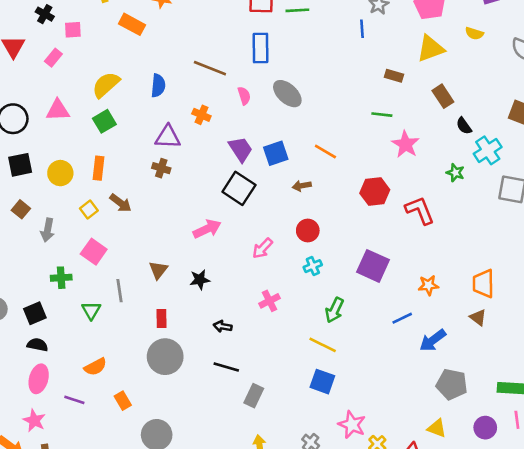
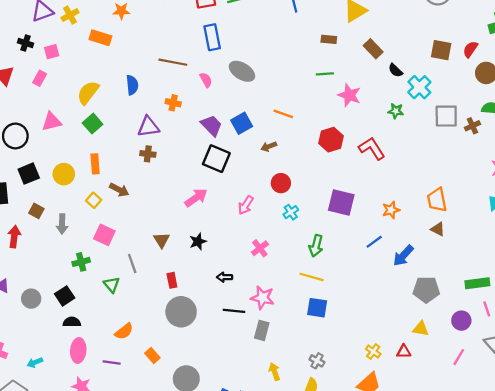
pink star: (352, 425) -> (263, 298), moved

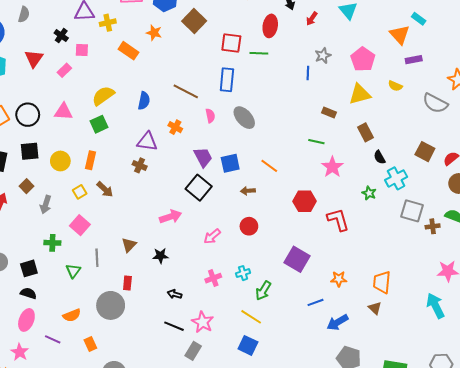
cyan cross: (291, 212) -> (243, 273), moved
gray circle: (181, 312) -> (111, 305), moved

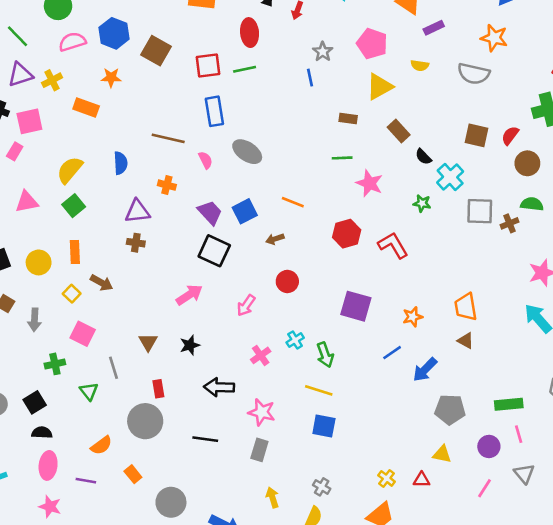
pink square: (82, 50) -> (29, 121), size x1.5
green arrow: (263, 291) -> (325, 355), turned -36
black arrow: (175, 294) -> (219, 387), size x1.6
black line: (174, 326) -> (205, 439), moved

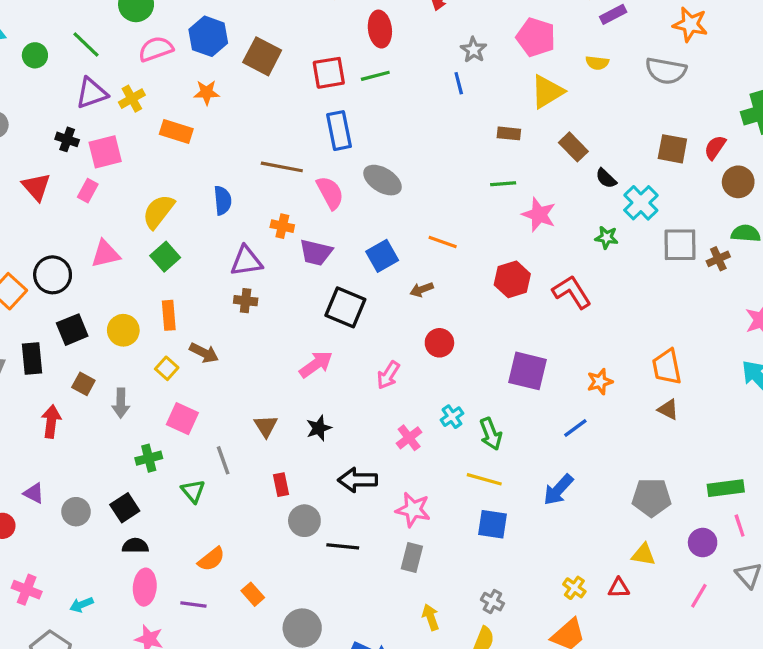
pink semicircle: (205, 160) -> (330, 193), size x1.5
purple trapezoid: (210, 213) -> (316, 252), moved, turned 148
blue arrow: (425, 370) -> (558, 490), moved
gray circle: (145, 421) -> (304, 521), moved, size x0.7

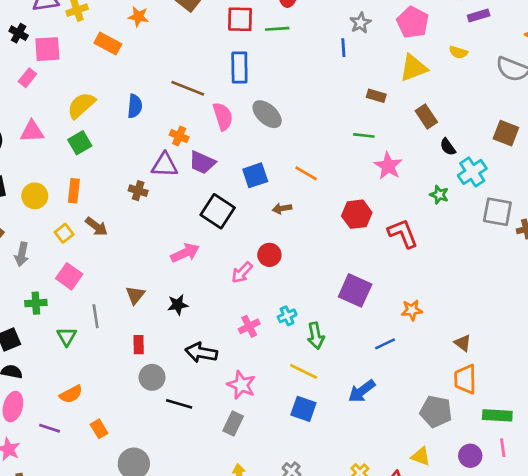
purple triangle: (246, 261) -> (165, 165), moved
red circle: (439, 343) -> (269, 255), moved
orange trapezoid: (667, 367) -> (465, 379), moved

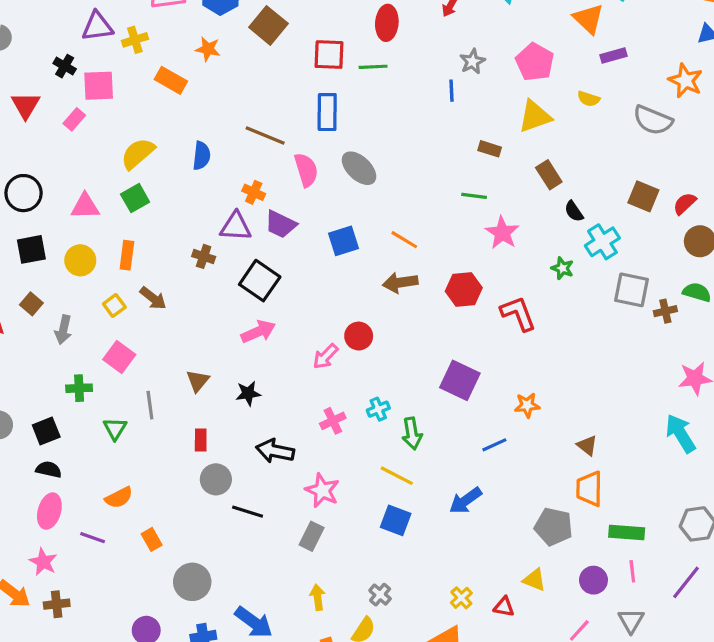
pink triangle: (32, 131) -> (85, 206), moved
brown arrow: (282, 208) -> (400, 283), moved, size x1.5
black square: (218, 211) -> (260, 281), moved

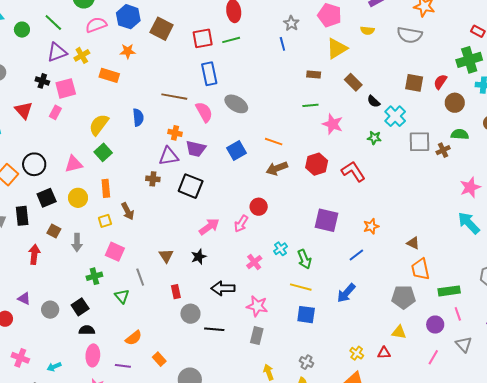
brown arrow: (153, 298) -> (128, 211), turned 36
yellow square: (114, 306) -> (105, 221), turned 32
pink arrow: (258, 332) -> (209, 227), moved

